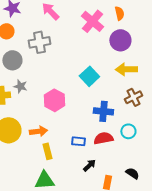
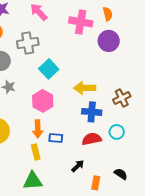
pink cross: (92, 21) -> (81, 22), turned -30
yellow arrow: (126, 69) -> (85, 88), moved
cyan square: (89, 76) -> (49, 69), moved
orange arrow: (38, 131) -> (38, 129), moved, turned 96
blue rectangle: (78, 141) -> (56, 138), moved

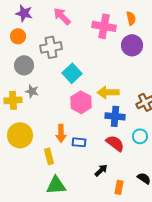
pink hexagon: (43, 101) -> (81, 102), moved
red semicircle: (92, 139) -> (115, 143), turned 48
yellow rectangle: (36, 152) -> (49, 156), moved

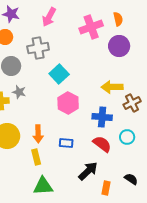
pink arrow: (62, 16) -> (49, 17), turned -108
pink cross: (104, 26) -> (91, 27), turned -30
yellow arrow: (108, 92) -> (112, 87), moved
orange arrow: (61, 133) -> (38, 134), moved
black arrow: (101, 170) -> (88, 171), size x1.5

